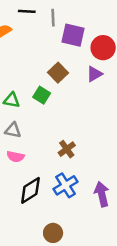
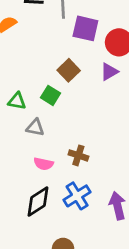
gray triangle: (13, 130) -> (35, 128), moved
brown cross: (67, 149) -> (78, 155), turned -36
pink semicircle: (15, 157) -> (44, 164), moved

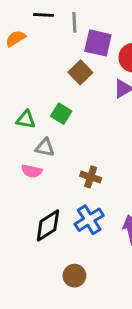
brown square: (69, 70) -> (80, 72), moved
pink semicircle: (44, 164) -> (32, 171), moved

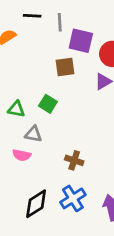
brown square: (80, 72) -> (65, 67), turned 36

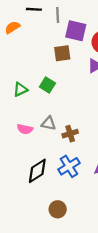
green triangle: (16, 109) -> (20, 90), turned -35
gray triangle: (33, 134) -> (49, 123), moved
brown cross: (74, 160) -> (70, 134), turned -35

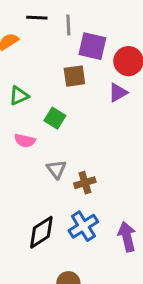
green triangle: (20, 90) -> (19, 96), moved
gray triangle: (49, 123) -> (56, 169), turned 42
pink semicircle: (25, 129) -> (25, 141), moved

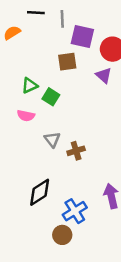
purple triangle: (118, 93) -> (104, 75), turned -48
green triangle: (19, 96) -> (30, 85), moved
blue cross: (83, 226) -> (75, 211), moved

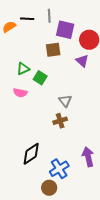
black line: (36, 13) -> (27, 19), moved
gray triangle: (52, 139) -> (65, 101), moved

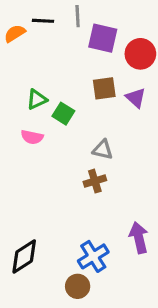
brown square: (53, 50) -> (104, 88), moved
purple triangle: (82, 61) -> (136, 98), moved
gray triangle: (65, 101) -> (103, 150), turned -40
black diamond: (31, 154) -> (24, 256), moved

